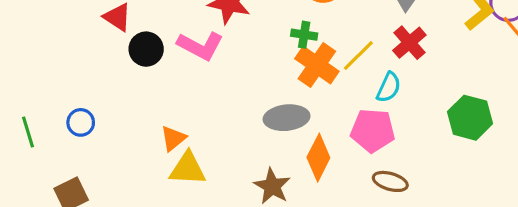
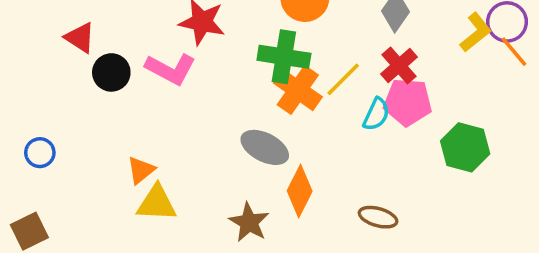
green cross: (304, 35) -> (284, 57), size x1.8
gray ellipse: (287, 118) -> (265, 147), turned 33
pink pentagon: (373, 130) -> (408, 102), moved

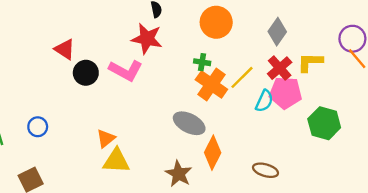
yellow L-shape: (476, 32) -> (310, 62), moved, turned -140
green cross: (284, 57) -> (202, 62), size x0.5

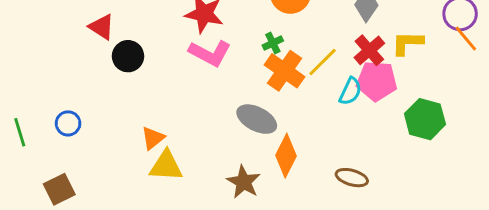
green cross: (202, 62) -> (273, 43), turned -35
pink L-shape: (126, 70) -> (210, 53), moved

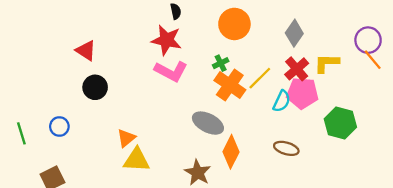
black circle: (128, 56) -> (95, 87), moved
brown ellipse: (352, 178) -> (286, 148), moved

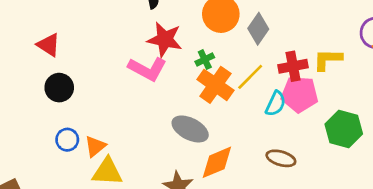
gray diamond: (294, 33) -> (258, 29), moved
red star: (166, 40) -> (165, 39), moved
red cross: (297, 69) -> (293, 66), turned 30
blue circle: (59, 126) -> (67, 140), moved
orange diamond: (231, 152) -> (217, 162), turned 40

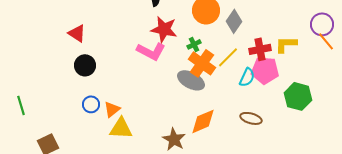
gray ellipse: (190, 129) -> (191, 80), moved

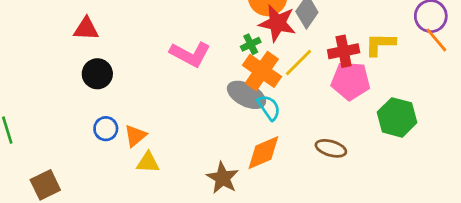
red star: (164, 29) -> (277, 23), moved
red triangle: (77, 33) -> (86, 29), turned -30
cyan semicircle: (247, 77) -> (269, 108), moved, turned -60
yellow triangle: (121, 128) -> (148, 162), size x0.7

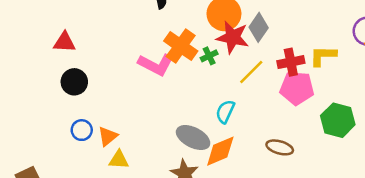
orange cross: (262, 71) -> (181, 46), moved
gray ellipse: (246, 95) -> (193, 138), moved
cyan semicircle: (269, 108) -> (225, 112), turned -120

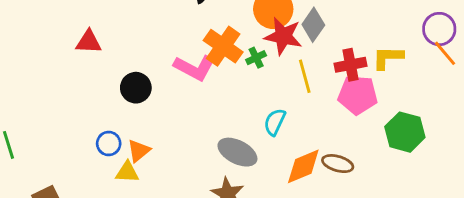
yellow line: (251, 72) -> (305, 76), turned -60
black circle: (74, 82) -> (136, 88), moved
orange diamond: (220, 151) -> (303, 166), moved
yellow triangle: (119, 160) -> (127, 172), moved

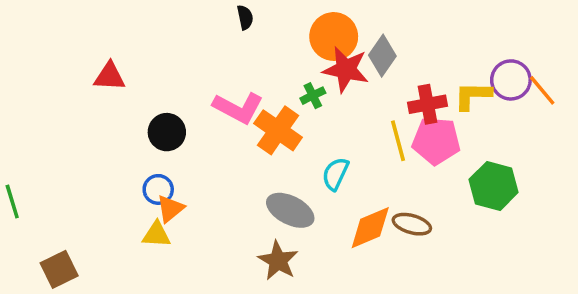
purple circle: (439, 29) -> (511, 80), moved
orange cross: (223, 46) -> (278, 130), moved
yellow line: (305, 76) -> (398, 141), moved
blue circle: (109, 143) -> (158, 189), moved

